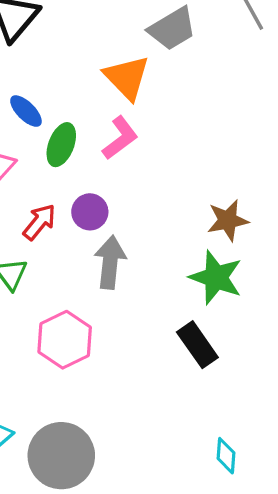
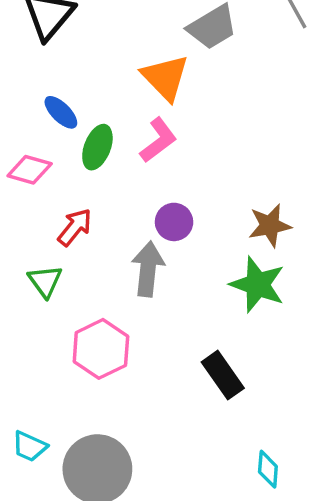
purple circle: (90, 212) -> (174, 222), moved
black rectangle: (197, 345) -> (223, 375), moved

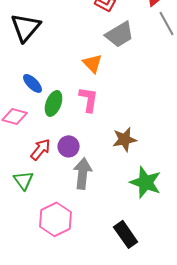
orange triangle: (165, 78) -> (93, 63), size x0.7
pink L-shape: (158, 140) -> (89, 99), turned -44
purple circle: (174, 222) -> (69, 146), moved
brown star: (270, 225) -> (125, 139), moved

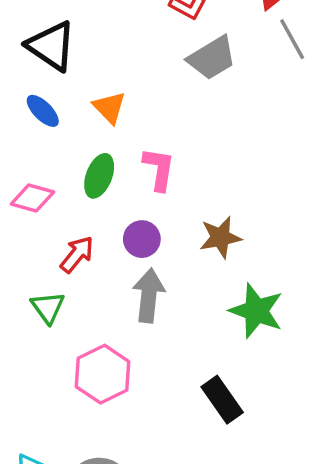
black triangle: (26, 27) -> (51, 46), turned -36
orange triangle: (93, 63) -> (109, 107), moved
blue ellipse: (33, 83) -> (43, 111), moved
purple circle: (69, 146) -> (142, 239), moved

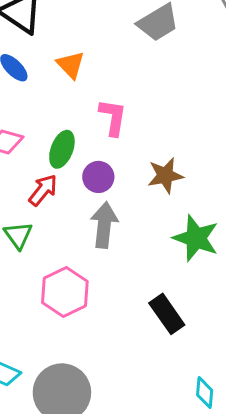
green ellipse: (99, 176) -> (62, 149), moved

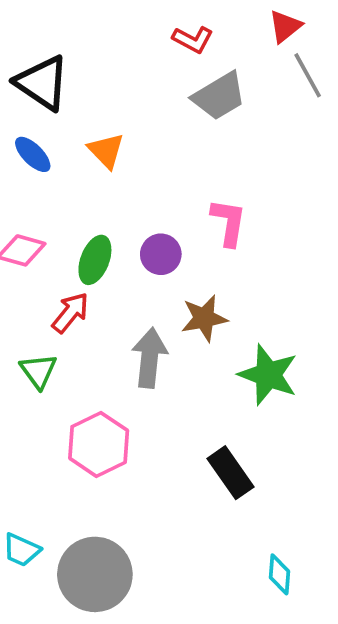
pink L-shape: (113, 117) -> (229, 222), moved
brown star: (165, 176) -> (204, 318), moved
purple circle: (98, 177) -> (161, 254), moved

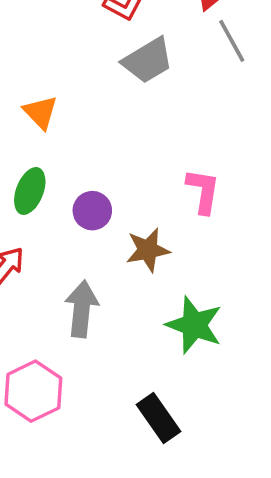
pink L-shape: (229, 222) -> (203, 191), moved
green ellipse: (95, 260) -> (30, 191), moved
brown star: (204, 318) -> (148, 250), moved

